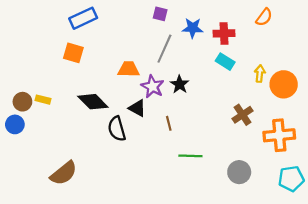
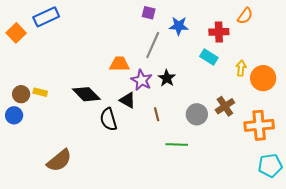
blue rectangle: (83, 18) -> (46, 17), moved
red cross: (224, 33) -> (219, 32), moved
orange square: (73, 53) -> (16, 33), moved, turned 30
gray circle: (239, 172) -> (197, 114), moved

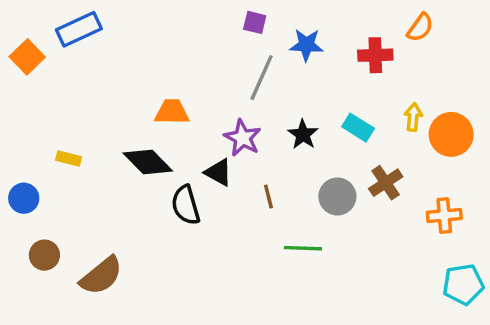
cyan rectangle: (209, 57) -> (358, 128), moved
orange trapezoid: (120, 64) -> (172, 112), moved
black star: (167, 78) -> (303, 134), moved
brown circle: (21, 94) -> (44, 255), moved
orange cross: (259, 125) -> (444, 215), size x0.7

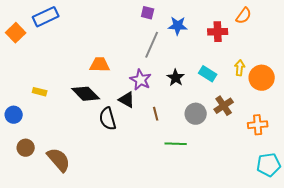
brown semicircle: (101, 276) -> (59, 160), turned -92

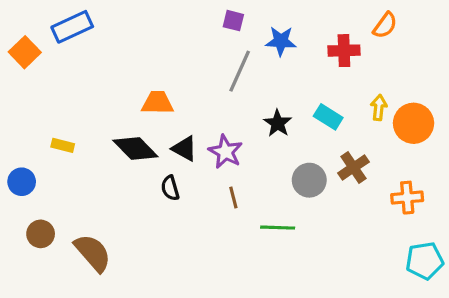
purple star: (141, 80) -> (225, 152), moved
black triangle: (127, 100) -> (184, 149), moved
brown line: (156, 114) -> (233, 198), moved
black semicircle: (108, 119) -> (170, 188), size x0.7

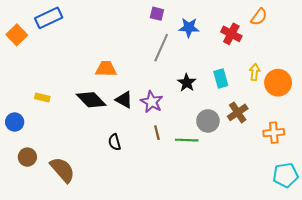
red cross: (344, 51) -> (231, 34), turned 30
cyan rectangle: (328, 117) -> (221, 78), turned 42
black semicircle: (170, 188) -> (114, 142), moved
green line: (278, 228) -> (187, 140), moved

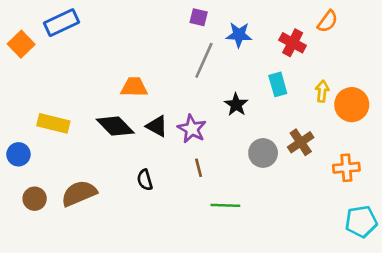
cyan rectangle: (221, 78) -> (278, 84), moved
yellow rectangle: (42, 98) -> (53, 123), size x1.6
green line: (187, 140) -> (225, 205), moved
brown semicircle: (62, 170) -> (79, 193), moved, turned -72

